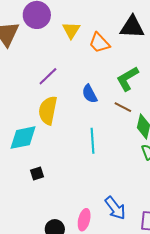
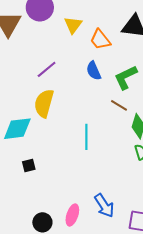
blue semicircle: (90, 94) -> (94, 71), moved

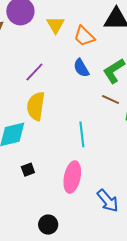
pink ellipse: (72, 215) -> (72, 177), moved, size x1.4

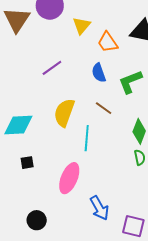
brown line: (111, 99) -> (104, 108), moved
yellow semicircle: (36, 106) -> (64, 113), moved

